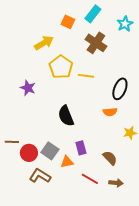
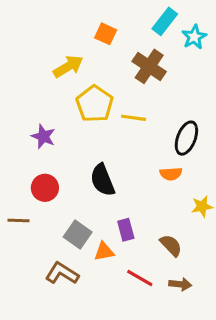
cyan rectangle: (93, 14) -> (165, 21), moved
red circle: (29, 153) -> (45, 188), moved

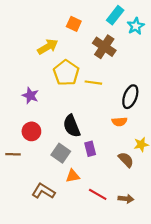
purple rectangle: (126, 230) -> (90, 149), moved
gray square: (78, 234) -> (61, 153), moved
brown semicircle: (171, 245) -> (126, 160), moved

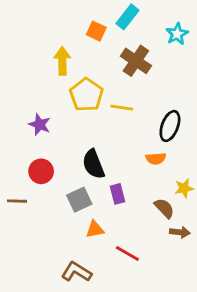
cyan rectangle: (115, 15) -> (127, 17), moved
yellow arrow: (48, 47) -> (62, 61), turned -60
gray square: (61, 153) -> (79, 200), turned 30
brown L-shape: (43, 191) -> (76, 272), moved
brown arrow: (126, 199) -> (180, 232), moved

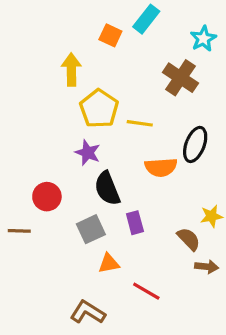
brown cross: (136, 61) -> (181, 78), moved
purple star: (40, 125) -> (88, 153), moved
orange semicircle: (156, 159) -> (161, 167), moved, size x1.4

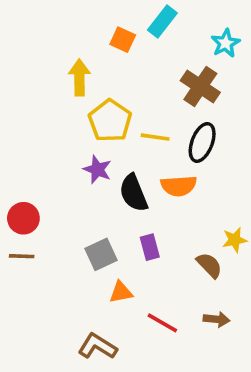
black ellipse: (195, 144) -> (202, 142), moved
black semicircle: (107, 188) -> (134, 193), moved
red circle: (47, 197) -> (23, 218), moved
brown arrow: (207, 267) -> (217, 319), moved

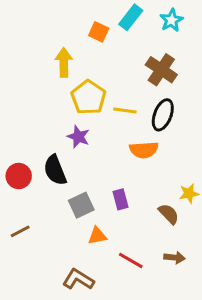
cyan star: (226, 43) -> (172, 20), moved
black semicircle: (134, 193) -> (55, 170), moved
brown line: (22, 256) -> (20, 231), moved, turned -30

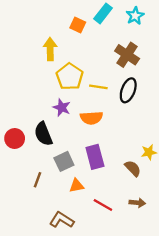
orange semicircle: (144, 150) -> (91, 118), moved
purple rectangle: (121, 199) -> (95, 157), size x1.5
brown line: (20, 231) -> (38, 180), moved, turned -42

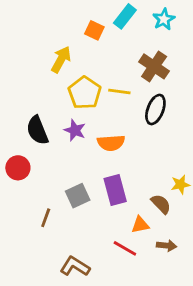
yellow arrow: (50, 49) -> (61, 59), turned 30
yellow line: (98, 87) -> (119, 91), moved
black semicircle: (43, 134) -> (37, 130), moved
orange triangle: (77, 186) -> (140, 225), moved

